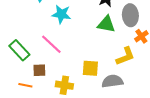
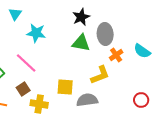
brown square: (39, 70) -> (23, 89), moved, turned -32

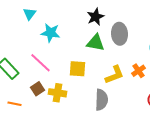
orange cross: (116, 55) -> (138, 71), moved
yellow square: (65, 87) -> (78, 69), moved
gray semicircle: (87, 100) -> (102, 100), turned 100
yellow cross: (39, 104) -> (58, 93), moved

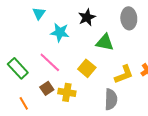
black star: (96, 17) -> (87, 17), moved
gray ellipse: (120, 34) -> (129, 18), moved
yellow square: (78, 69) -> (87, 68), turned 36
orange line: (14, 104) -> (24, 103), turned 48

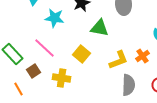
brown square: (47, 88) -> (34, 71), moved
gray semicircle: (111, 99) -> (129, 85), moved

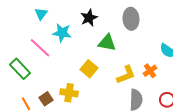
pink line: (45, 48) -> (40, 48), moved
brown square: (34, 71) -> (46, 99), moved

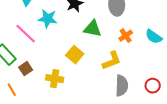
orange cross: (150, 71) -> (126, 36), moved
brown square: (46, 99) -> (26, 69), moved

